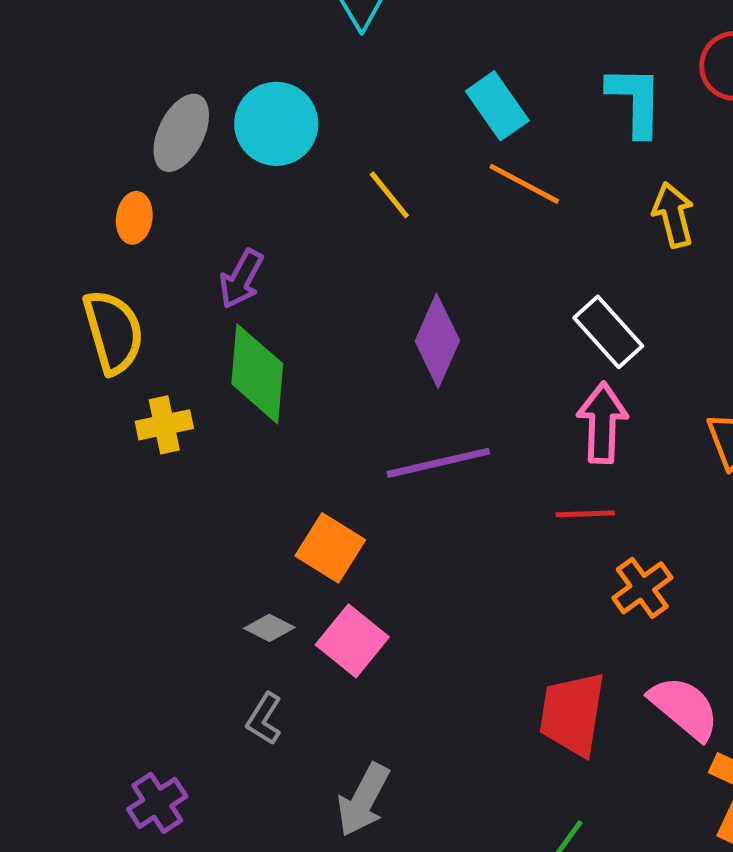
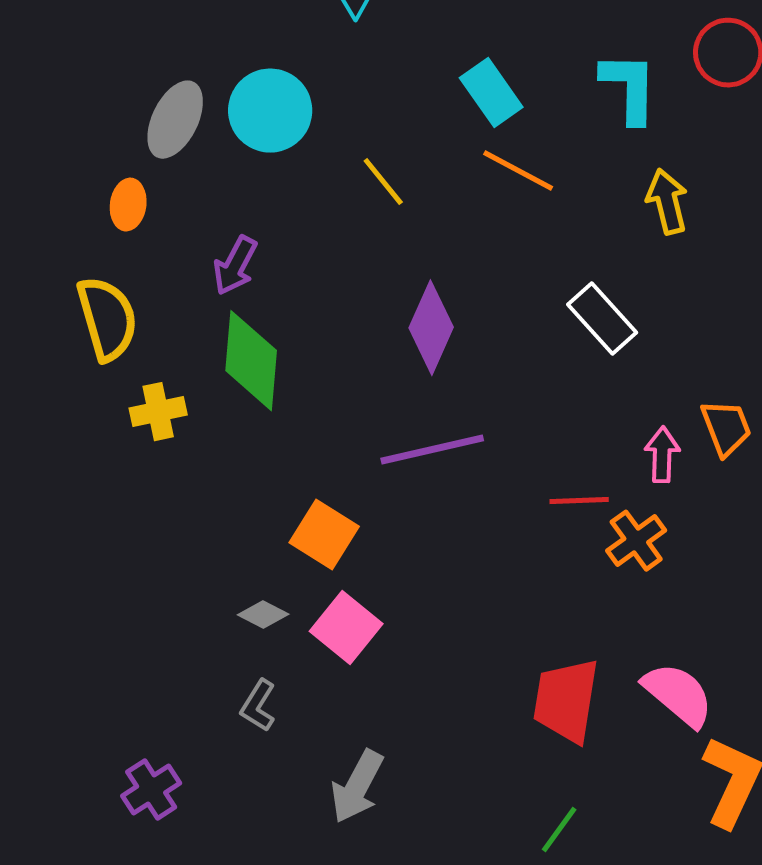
pink arrow: (602, 423) -> (662, 455), moved, size x0.7
orange cross: (642, 588) -> (636, 541), moved

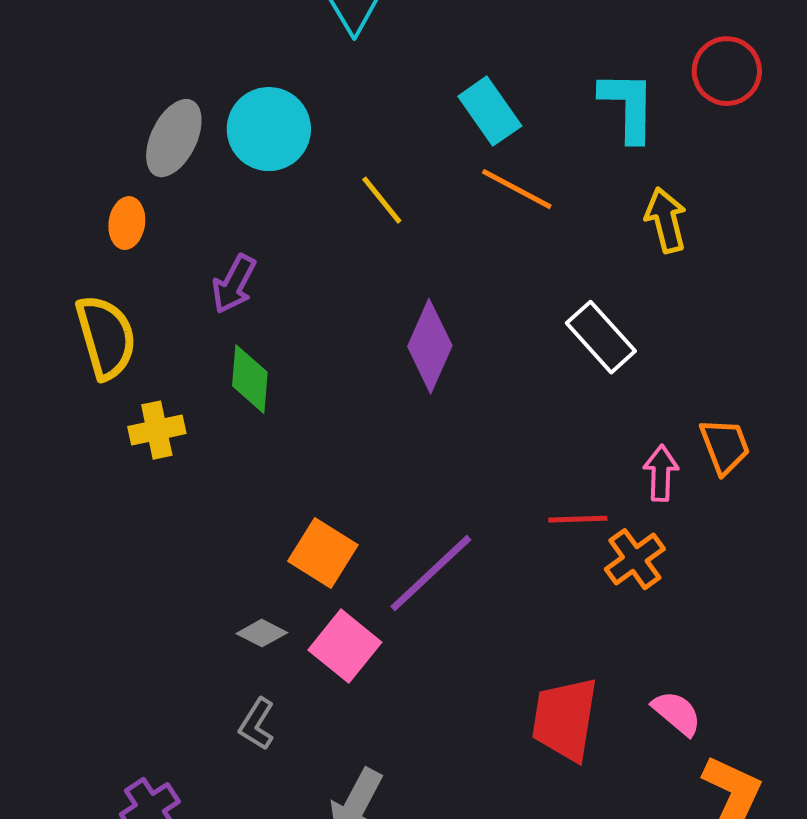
green diamond: (251, 361) -> (250, 379), size x0.7
purple line: (432, 450) -> (431, 573), moved, turned -30
pink semicircle: (678, 695) -> (677, 713), size x0.7

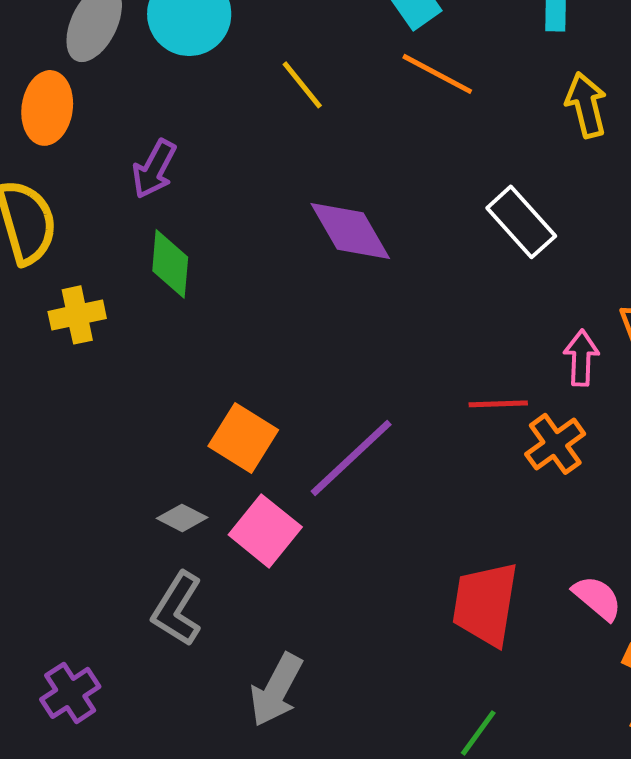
orange ellipse: (127, 223) -> (47, 108), size x1.4
purple diamond: (430, 346) -> (350, 231), turned -54
gray L-shape: (257, 724) -> (177, 609), size x1.4

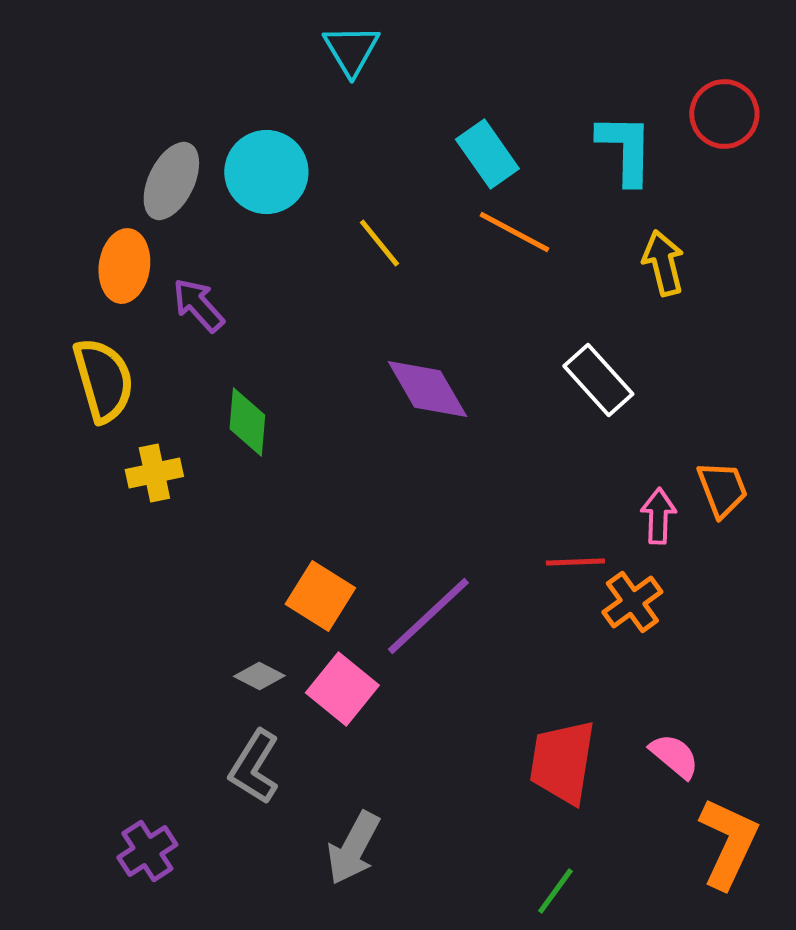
purple arrow: (154, 169) -> (198, 305), moved, turned 110

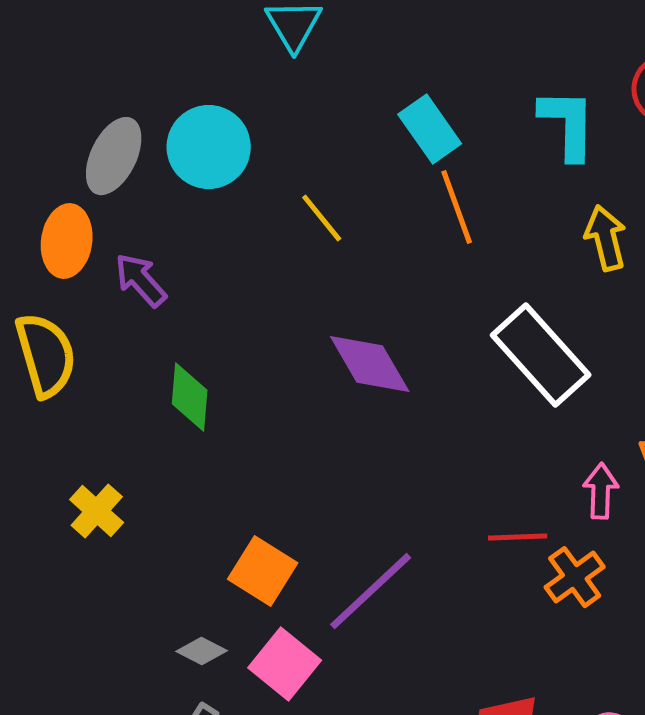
orange line: (514, 232) -> (457, 207), turned 42
white rectangle: (598, 380) -> (541, 355), size x1.4
yellow cross: (154, 473) -> (97, 511), moved, turned -36

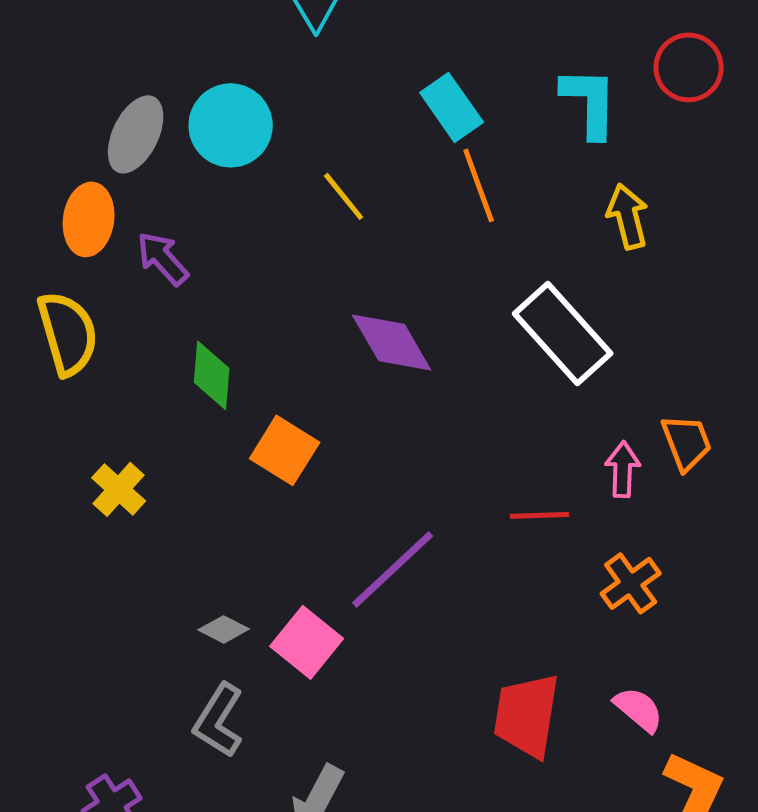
orange square: (263, 571) -> (285, 450), moved
orange cross: (575, 577) -> (631, 583), moved

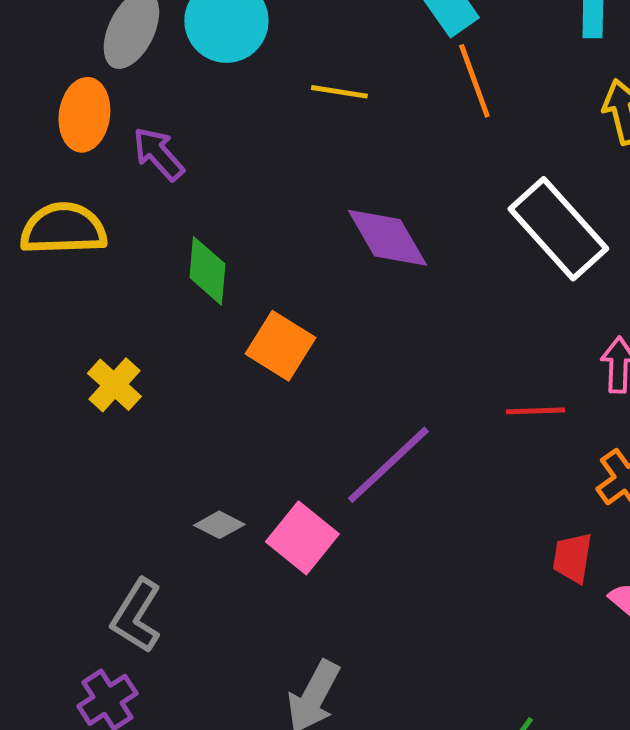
yellow line: (344, 196) -> (339, 92), turned -42
yellow semicircle: (68, 333) -> (63, 229), turned -76
red trapezoid: (527, 715) -> (572, 558), moved, size x0.6
gray L-shape: (219, 720) -> (136, 616), moved

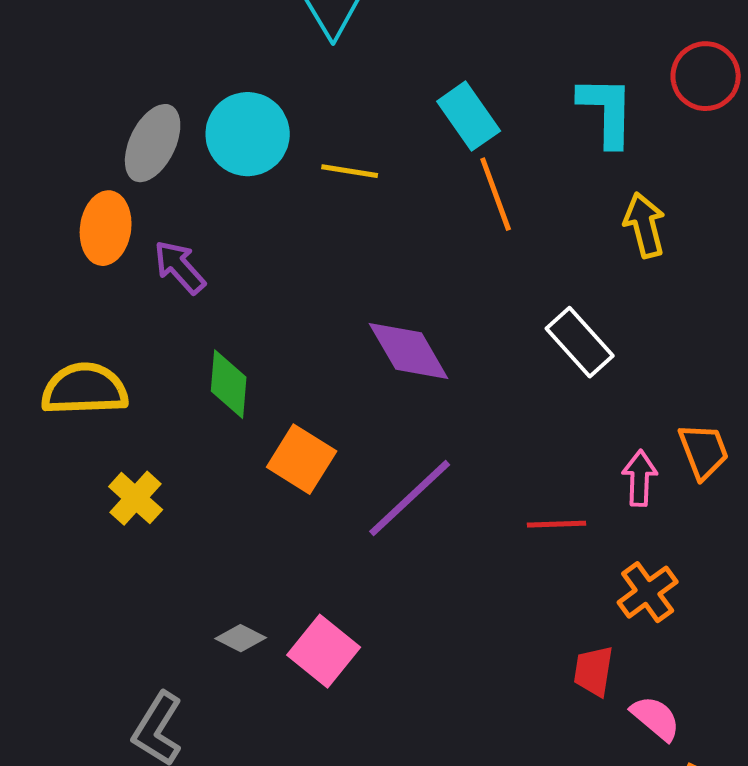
yellow line: (339, 92) -> (350, 171), moved
yellow semicircle: (63, 229) -> (85, 389), moved
white rectangle: (558, 229) -> (580, 342), size x0.7
purple line: (388, 465) -> (410, 498), moved

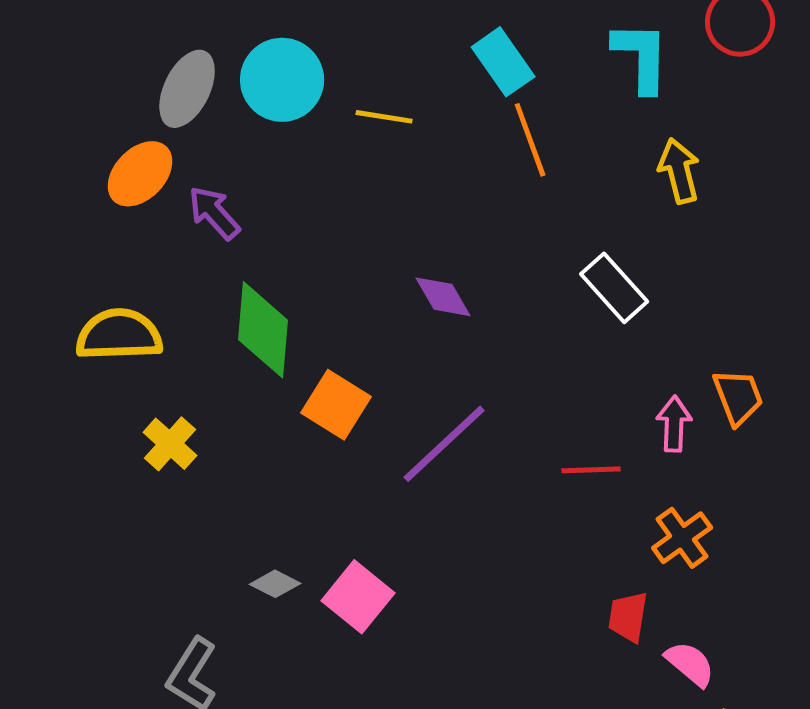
orange ellipse: (106, 228) -> (140, 174), turned 36
purple diamond: (409, 351) -> (443, 297), size x0.7
green diamond: (229, 384) -> (263, 330), size x1.4

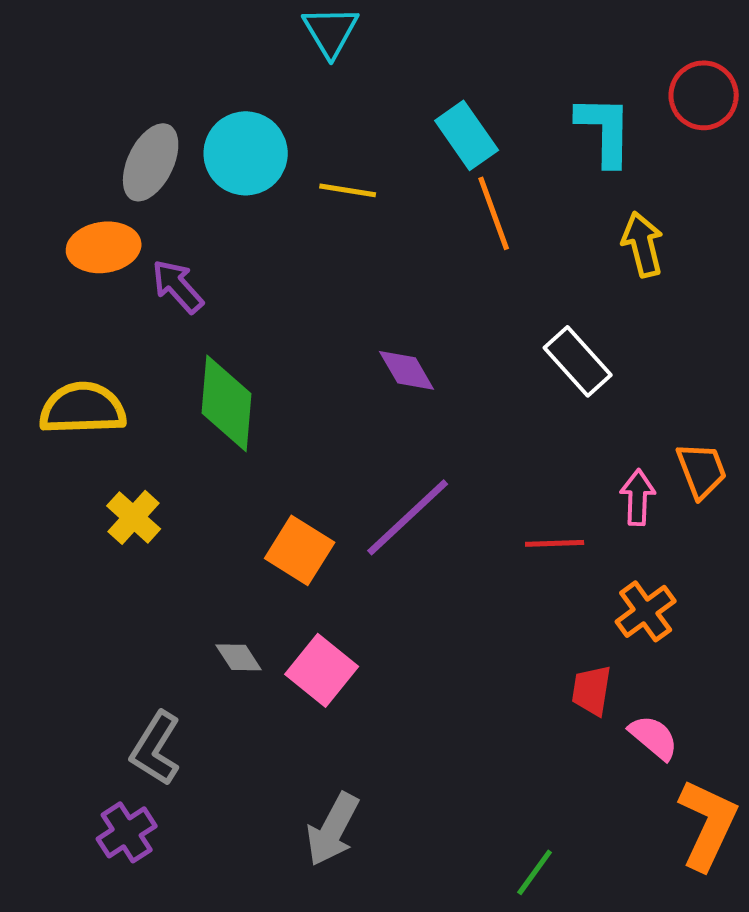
orange ellipse: (140, 174) -> (104, 247), turned 38
orange square: (336, 405) -> (300, 550), moved
gray diamond: (275, 584) -> (239, 657), turned 30

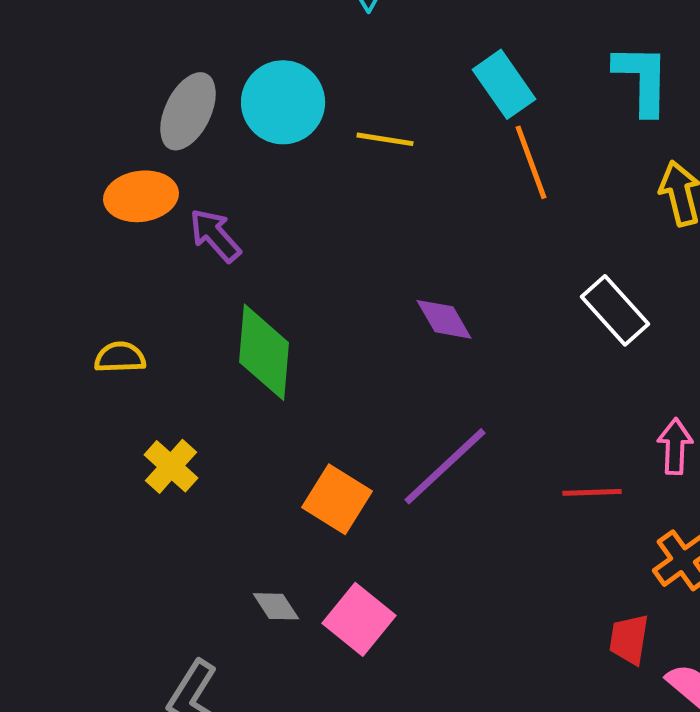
yellow semicircle: (83, 408) -> (120, 357), size x0.6

